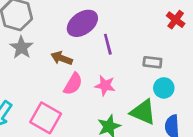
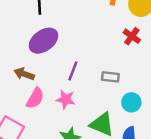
purple line: (108, 44) -> (73, 71), moved, turned 36
cyan circle: (164, 88) -> (131, 102), moved

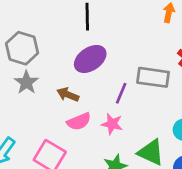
gray rectangle: (110, 77) -> (153, 77), moved, size x1.6
pink semicircle: (35, 98) -> (79, 121), turned 35

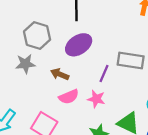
gray hexagon: (22, 48) -> (37, 36), moved
gray star: (26, 82) -> (25, 64), turned 30

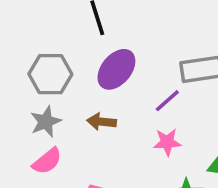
purple line: (104, 74) -> (167, 101), turned 42
pink semicircle: (69, 97) -> (47, 161), moved

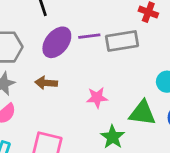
purple line: (167, 101) -> (89, 36), moved, turned 35

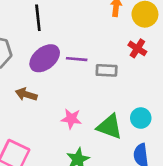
gray rectangle: (122, 41) -> (107, 70), size x0.7
green triangle: (142, 113) -> (109, 127), moved

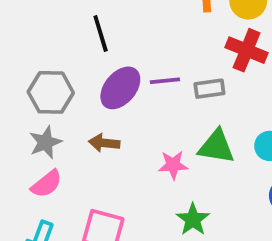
red cross: (137, 48) -> (247, 50), size x1.5
green triangle: (109, 127) -> (216, 147), moved

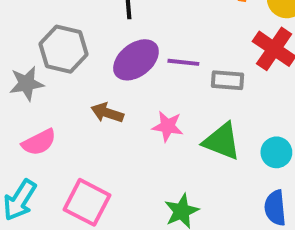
gray star: (45, 142) -> (27, 83), moved
pink star: (173, 165) -> (168, 126), moved

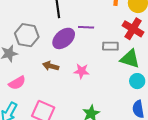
purple line: (183, 62) -> (86, 27), moved
green triangle: (222, 141) -> (130, 59), moved

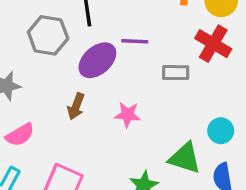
gray hexagon: (27, 35) -> (48, 35), moved
green triangle: (130, 59) -> (185, 158), moved
brown arrow: (51, 66) -> (76, 106), turned -84

